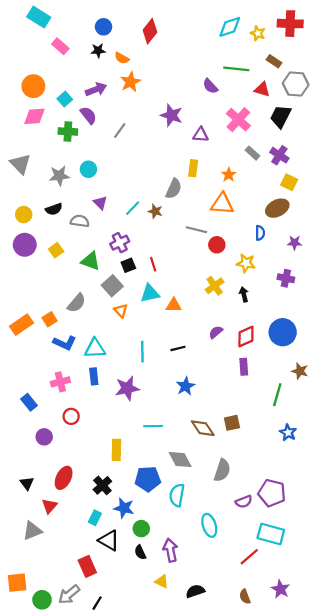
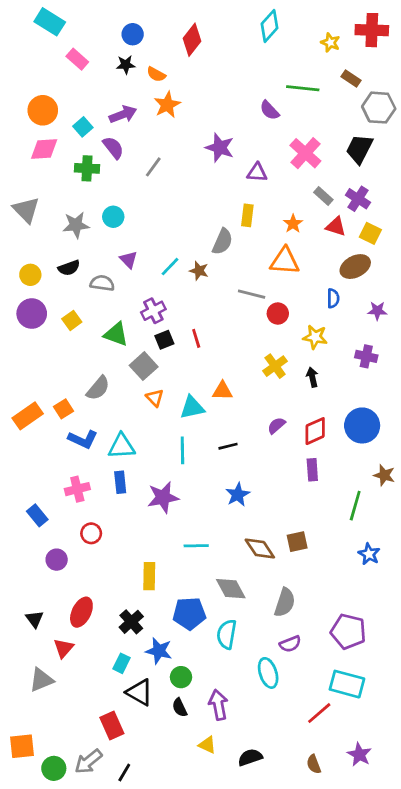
cyan diamond: (230, 27) -> (269, 26), moved, turned -30
red triangle: (262, 89) -> (336, 226), moved
cyan triangle: (150, 293) -> (192, 408), moved
purple semicircle: (244, 502) -> (290, 644), moved

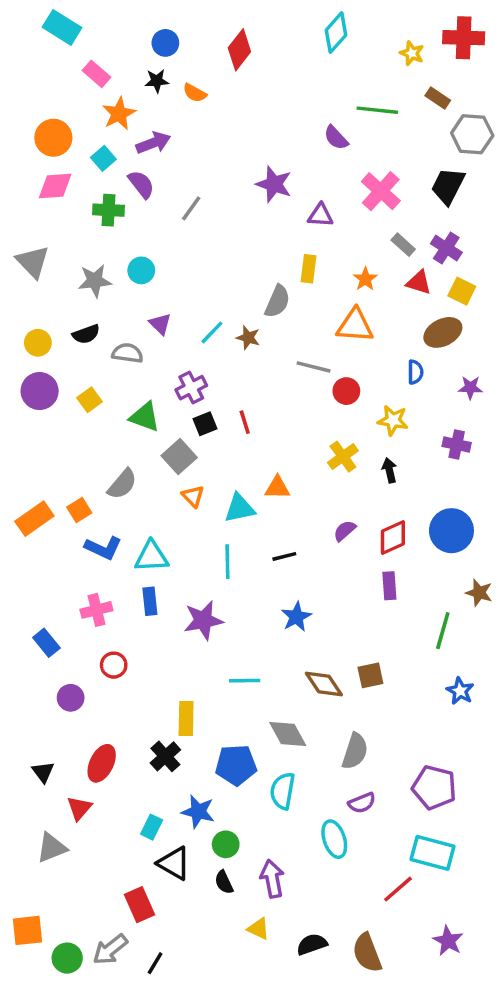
orange star: (167, 105) -> (119, 114), moved
black cross: (131, 622) -> (165, 756), moved
brown semicircle: (314, 764) -> (367, 953), moved, size x1.6

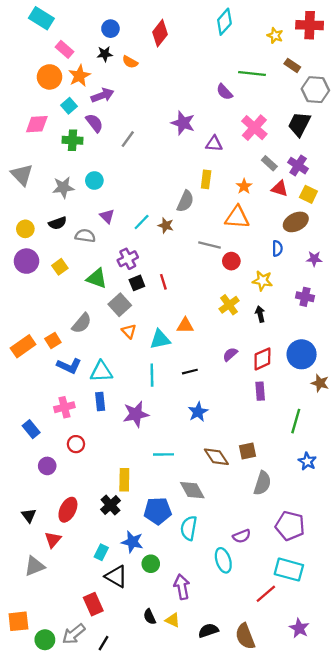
orange circle: (53, 138) -> (49, 77), moved
brown star: (479, 593) -> (320, 383), moved
gray semicircle: (355, 751) -> (262, 483), moved
black semicircle: (224, 882) -> (150, 617), moved

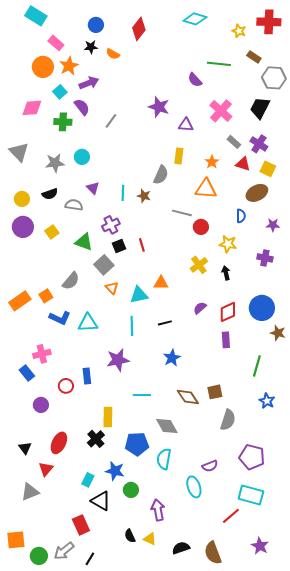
cyan diamond: (224, 22) -> (195, 19), turned 65
cyan line: (142, 222) -> (123, 193), turned -42
blue rectangle: (100, 401) -> (87, 376), moved
pink cross: (64, 407) -> (42, 354), moved

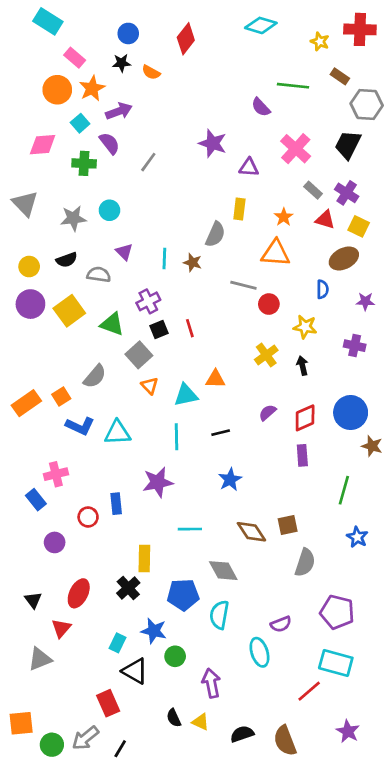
yellow square: (52, 232) -> (69, 311), size x1.6

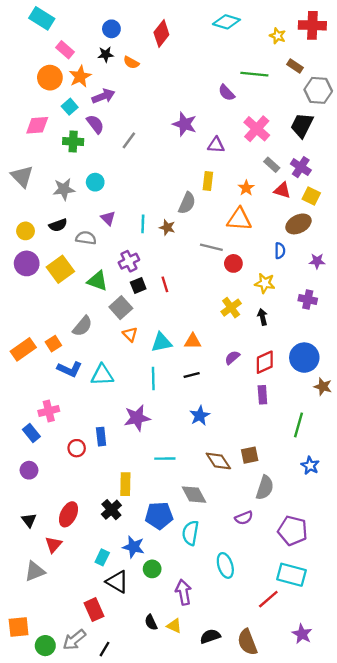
orange triangle: (215, 379) -> (193, 341), moved
purple circle: (55, 542) -> (29, 470), moved
purple semicircle: (281, 624) -> (244, 518), moved

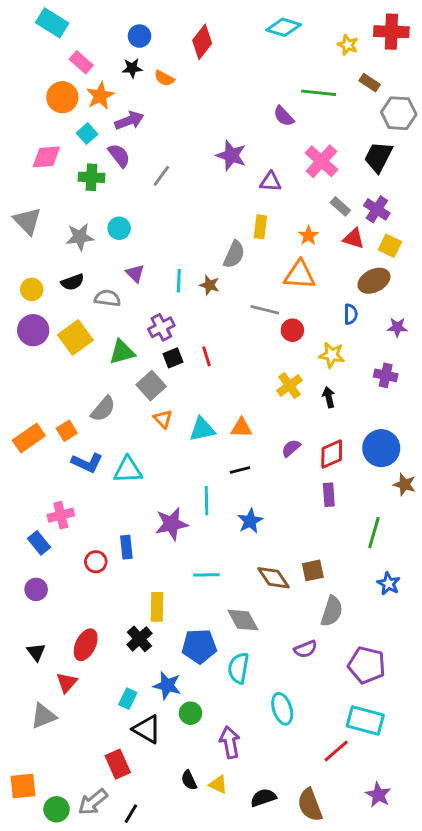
green triangle: (98, 281) -> (122, 352), turned -35
cyan line: (153, 378) -> (206, 501), moved

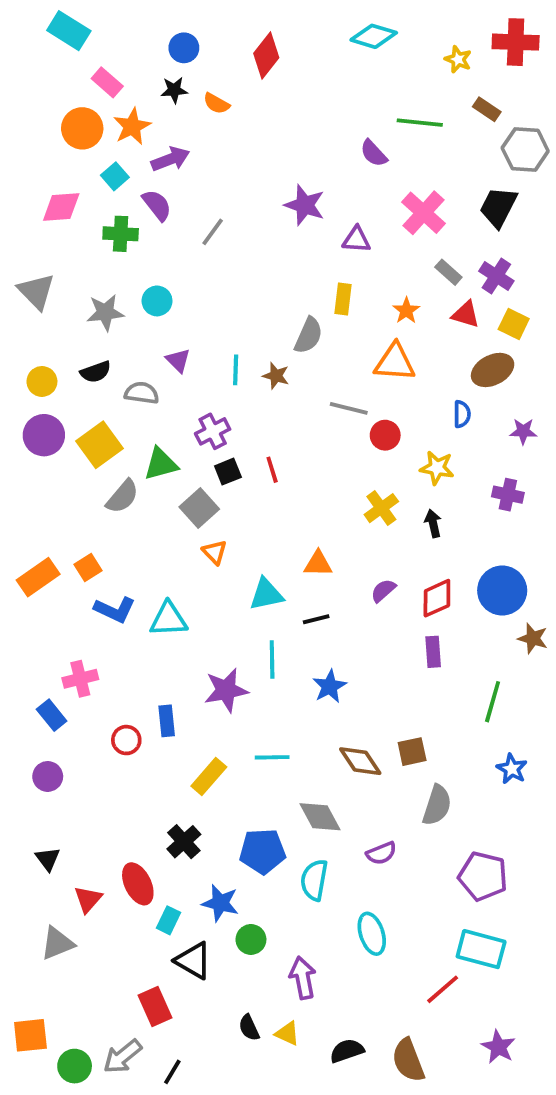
gray semicircle: (103, 409) -> (122, 497), moved
cyan triangle: (202, 429) -> (266, 594), moved
yellow rectangle: (157, 607) -> (209, 776), moved, turned 40
red ellipse: (86, 645) -> (138, 884), moved, turned -52
purple semicircle: (306, 649) -> (381, 853), moved

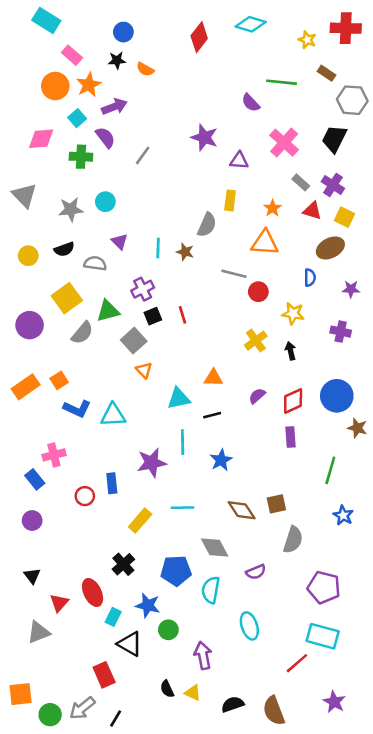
red diamond: (266, 56) -> (199, 37), moved
purple circle: (44, 435) -> (30, 325), moved

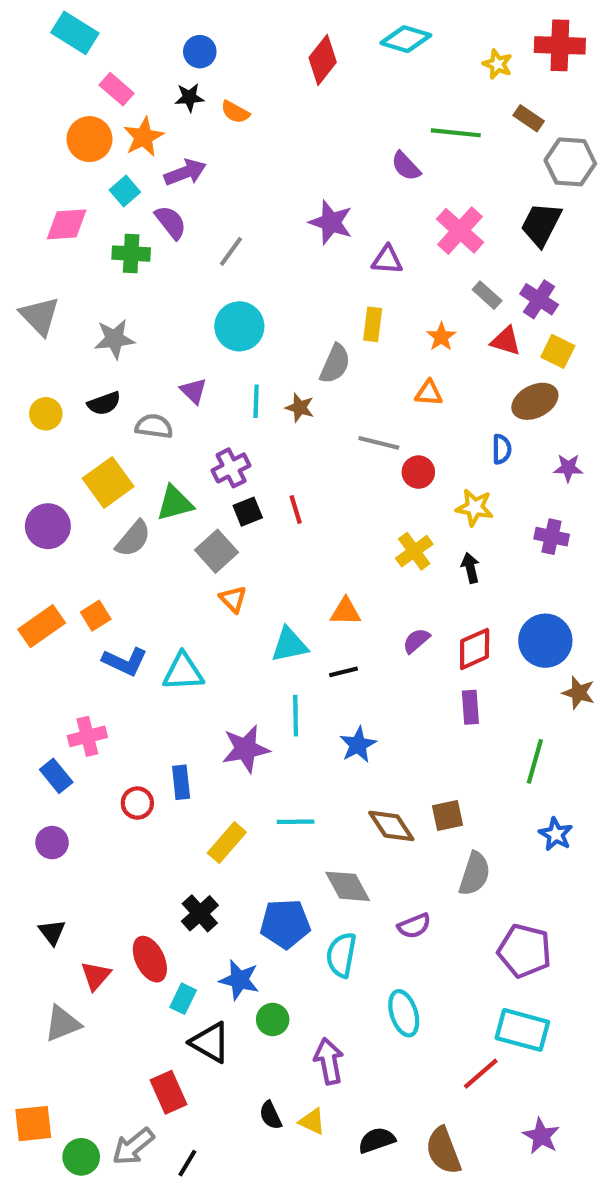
cyan circle: (105, 202) -> (239, 326), moved, size x1.5
orange triangle: (265, 243) -> (429, 393), size x0.6

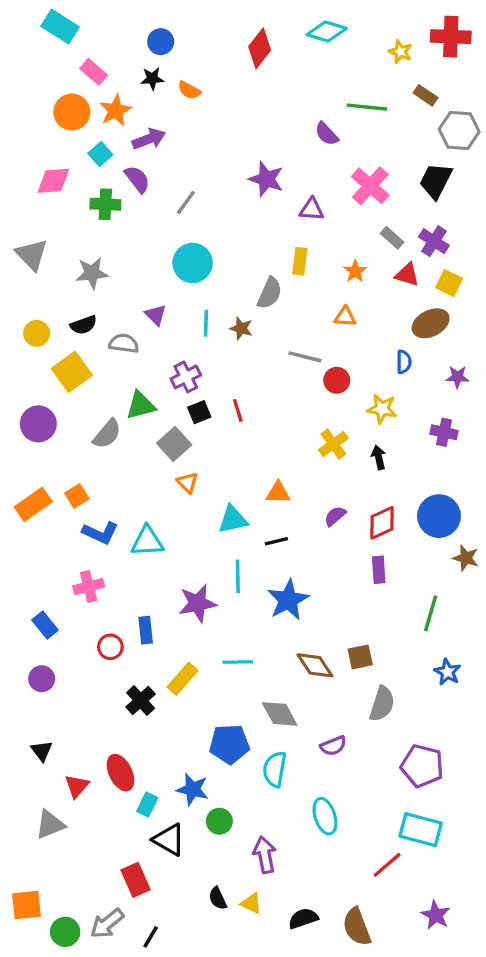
yellow square: (108, 482) -> (72, 372), moved
pink cross: (87, 736) -> (89, 587), moved
blue star: (358, 745) -> (288, 600), size x1.4
black cross: (200, 913) -> (141, 701), moved

